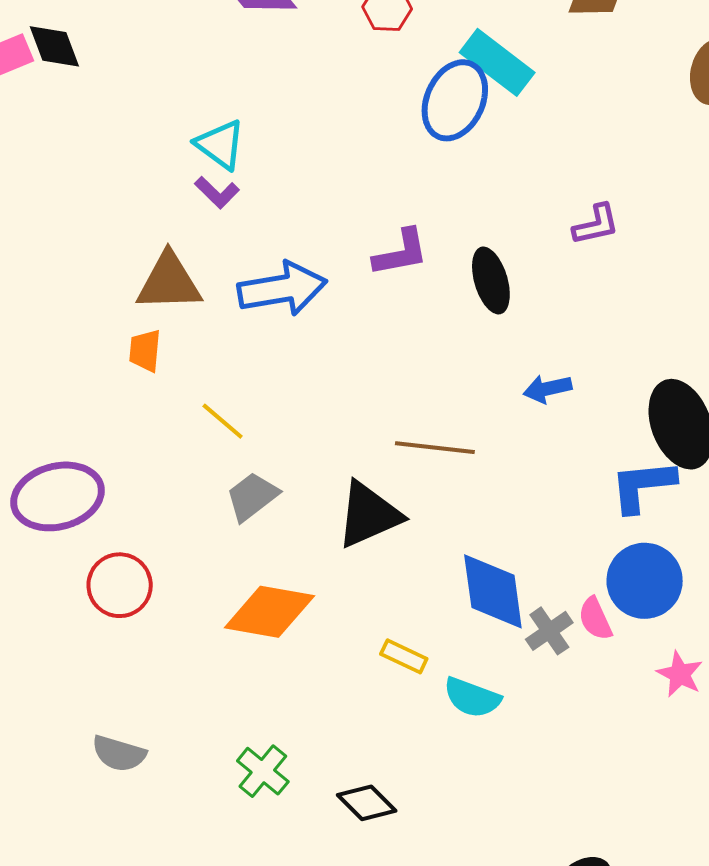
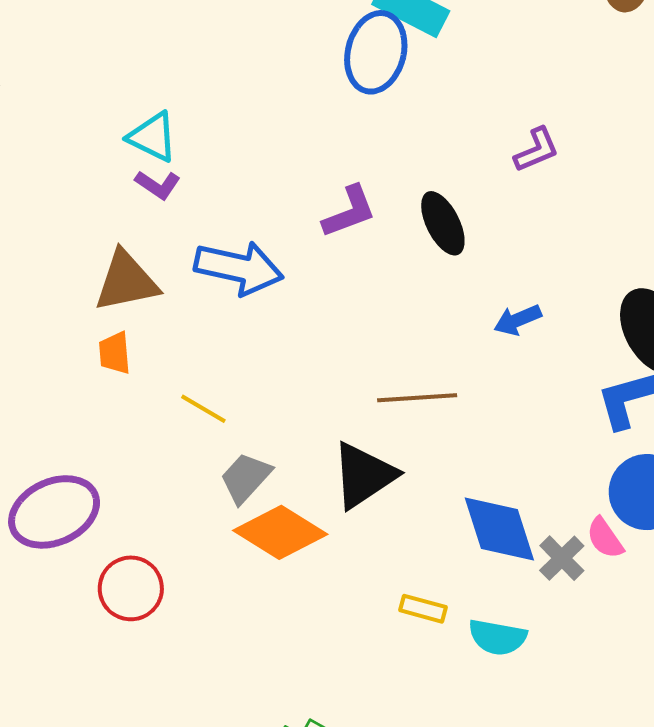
blue arrow: (282, 289) -> (239, 268), turned 32
orange diamond: (269, 612) -> (280, 532), moved, turned 32

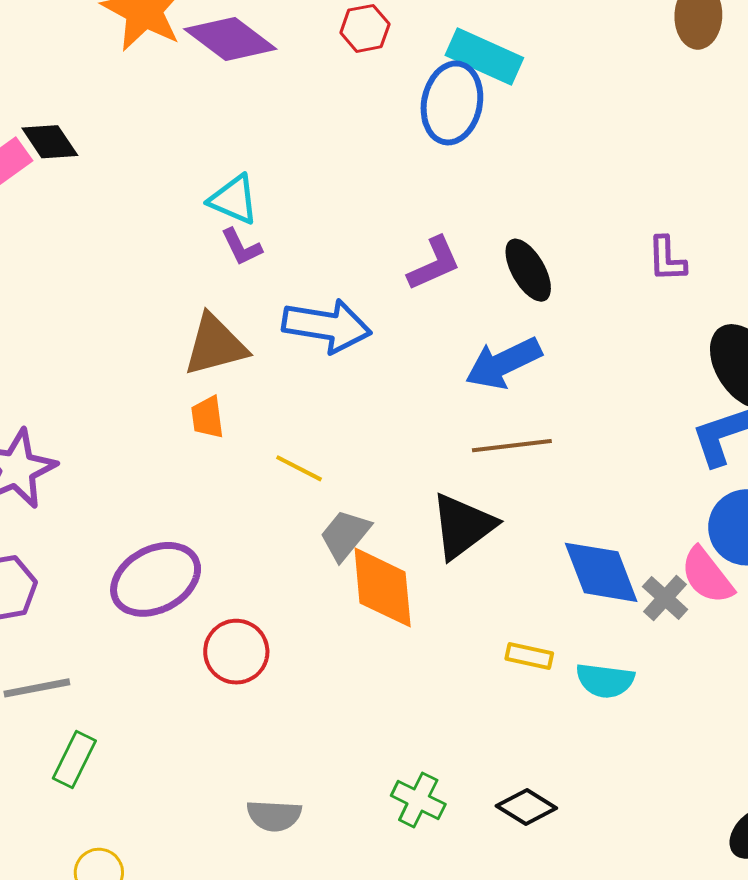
purple L-shape: (537, 150) -> (667, 259), moved, turned 114
purple L-shape: (158, 185) -> (241, 247), turned 33
blue arrow: (518, 320) -> (503, 363), moved, size x1.6
orange diamond: (280, 532) -> (383, 587), turned 56
pink semicircle: (605, 538) -> (707, 576), size x1.4

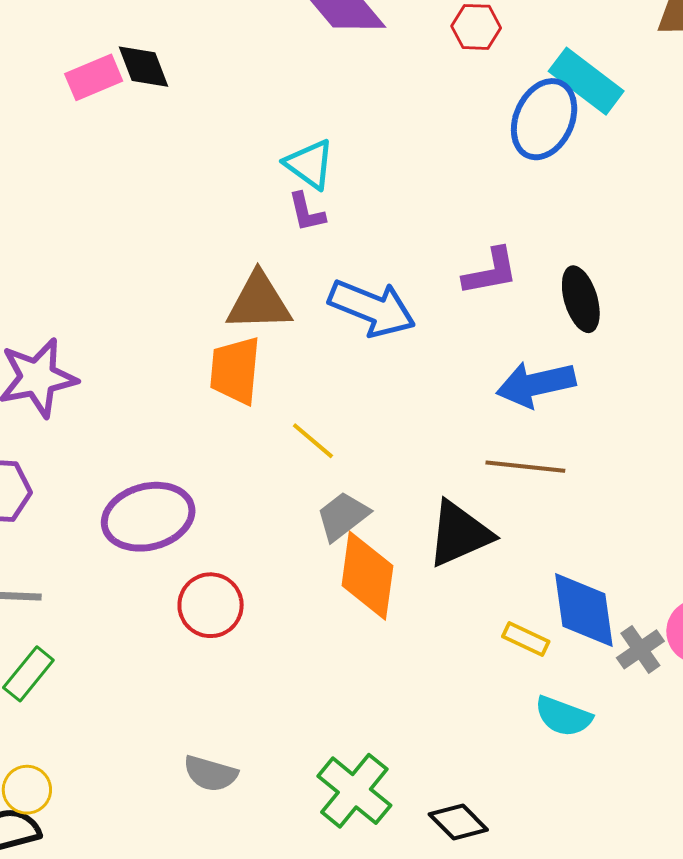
orange trapezoid: (207, 417) -> (235, 370), size x1.6
yellow rectangle: (529, 656) -> (526, 639), moved
green cross: (418, 800) -> (354, 791), size x1.4

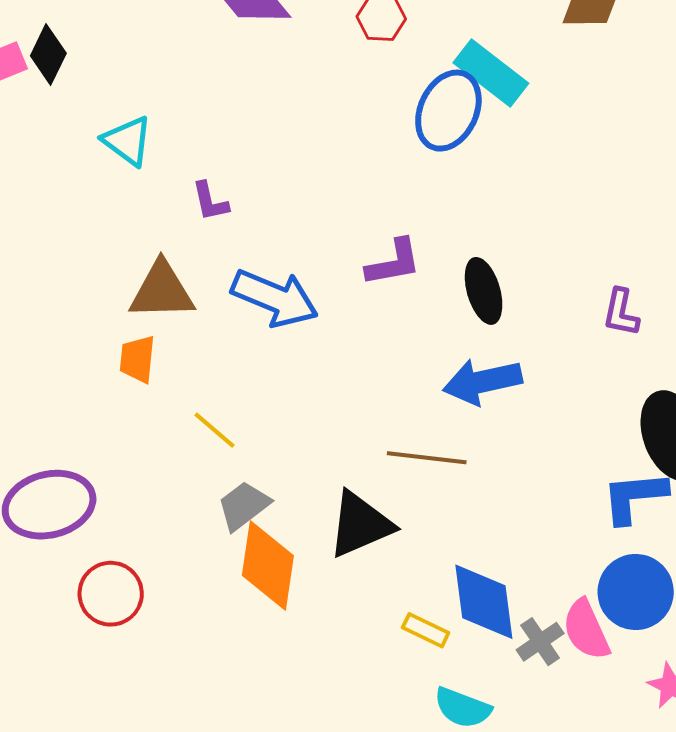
black diamond: (143, 67) -> (48, 54), turned 46
cyan triangle: (310, 164) -> (127, 141), moved
orange trapezoid: (235, 370) -> (137, 359), size x0.7
blue arrow: (536, 384) -> (482, 382), moved

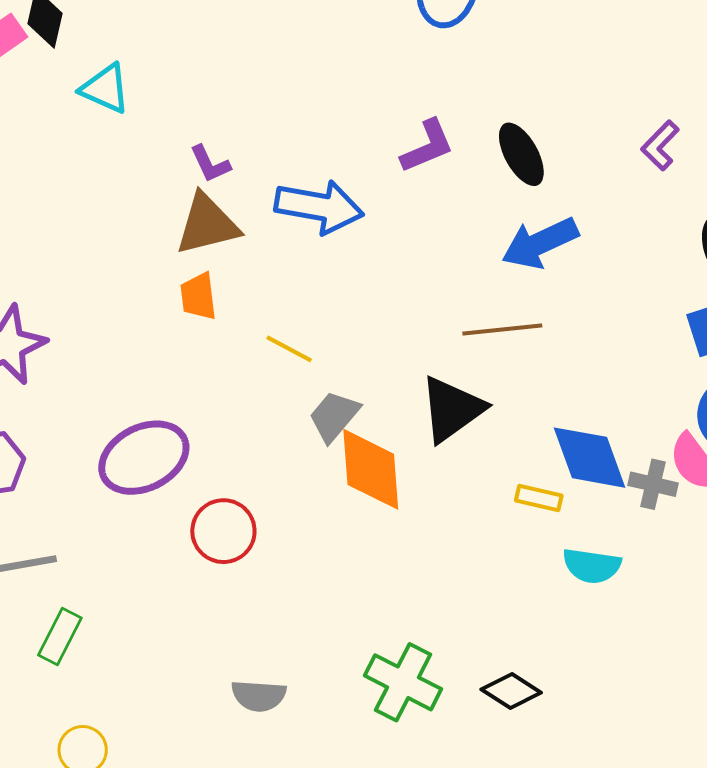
cyan triangle: (127, 141) -> (105, 89), moved
purple L-shape: (210, 201) -> (210, 164), moved
purple L-shape: (621, 313) -> (660, 145), turned 45
gray cross: (540, 642) -> (653, 484), turned -30

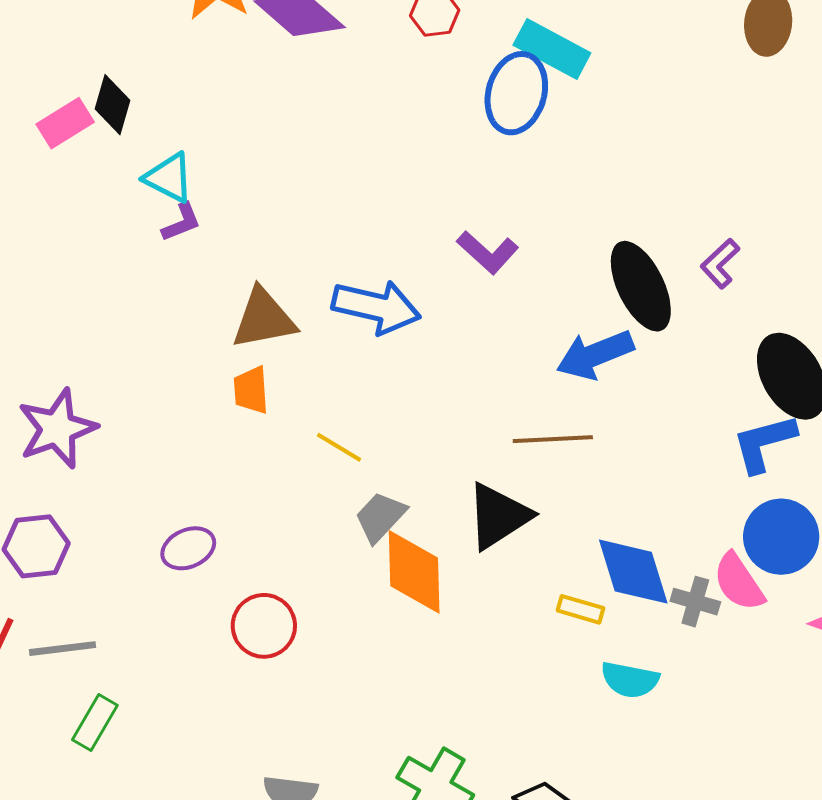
purple L-shape: (427, 146) -> (488, 252), turned 62
black ellipse: (521, 154) -> (641, 286), moved, size x1.4
purple L-shape: (210, 164) -> (181, 222), moved, turned -90
purple ellipse: (144, 458) -> (188, 548), size x0.6

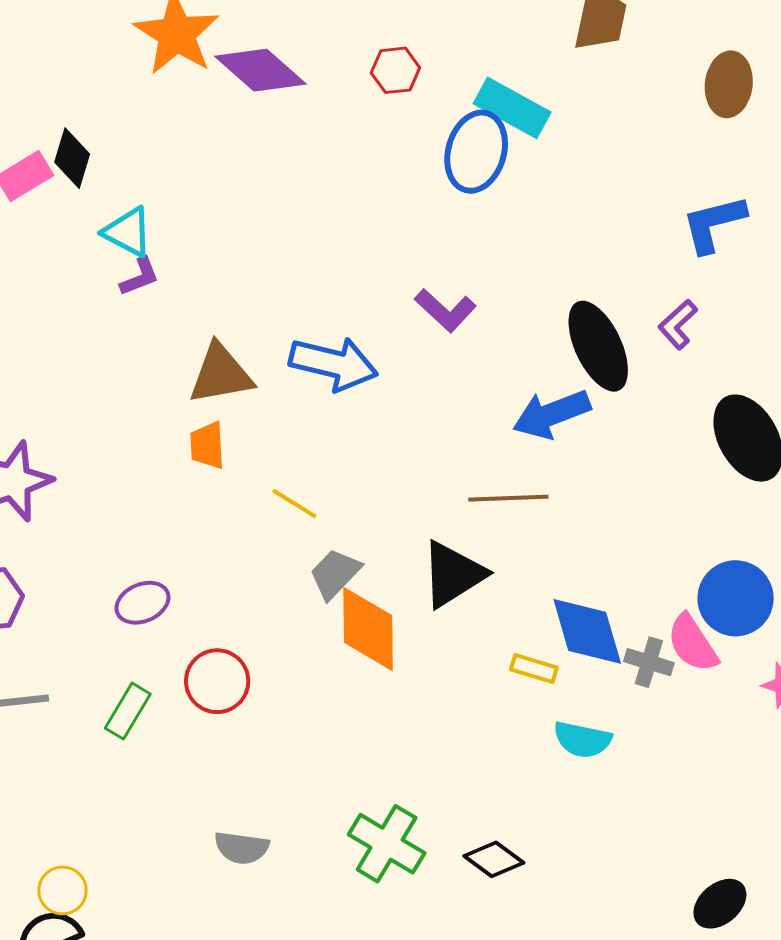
blue L-shape: (764, 443) -> (714, 224), moved
green rectangle: (95, 723) -> (128, 711), moved

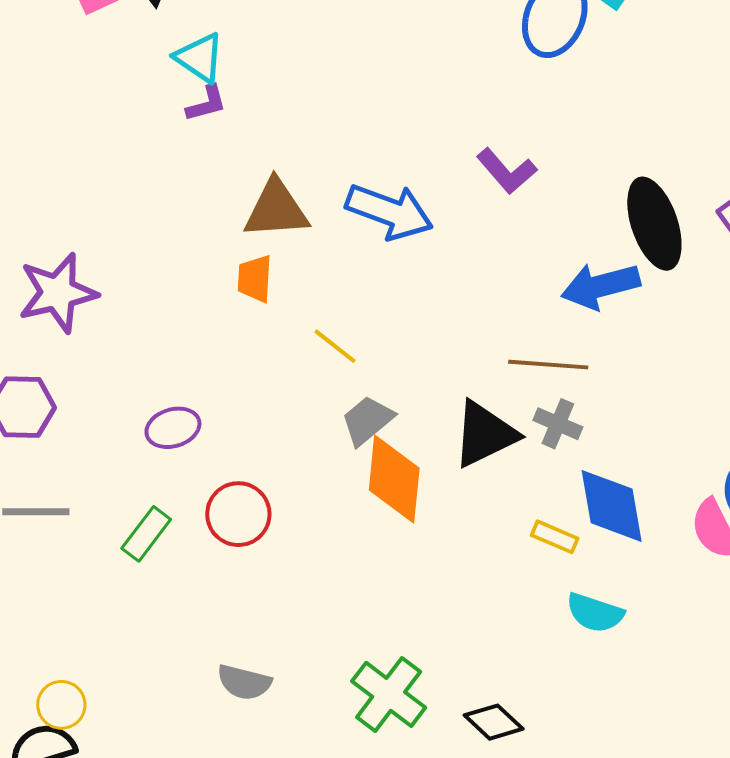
gray cross: (649, 662) -> (558, 424), moved

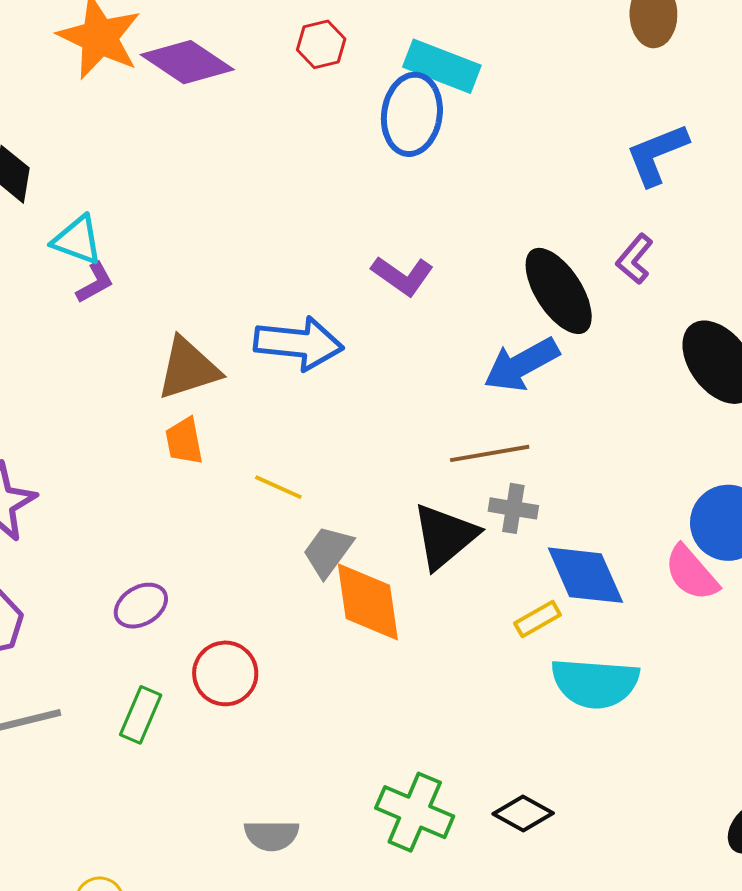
yellow rectangle: (555, 537) -> (538, 619), turned -39
cyan semicircle: (595, 613) -> (595, 683), size x1.5

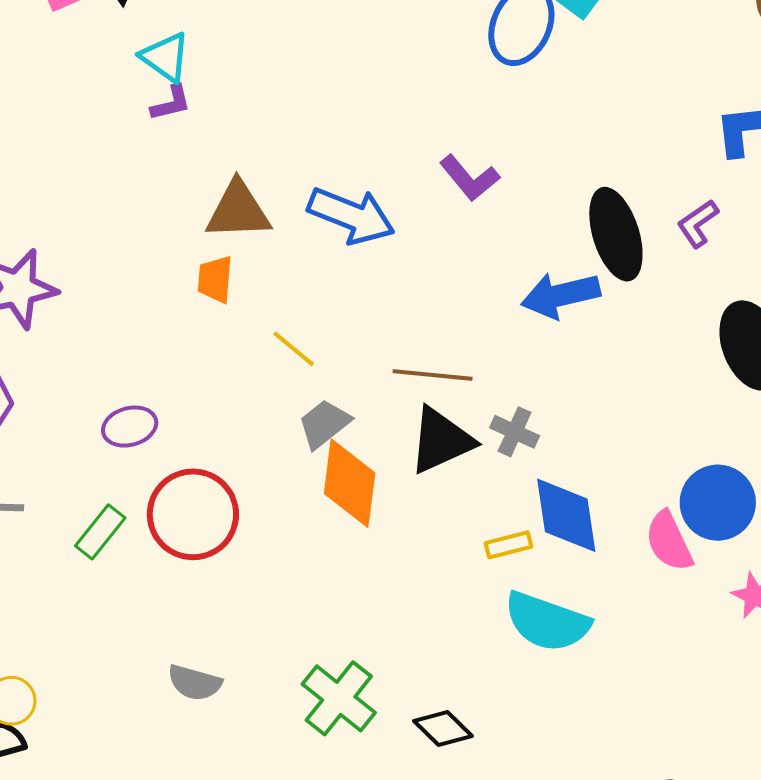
brown line: (490, 453) -> (433, 375), moved
red circle: (225, 673) -> (193, 514), size x1.4

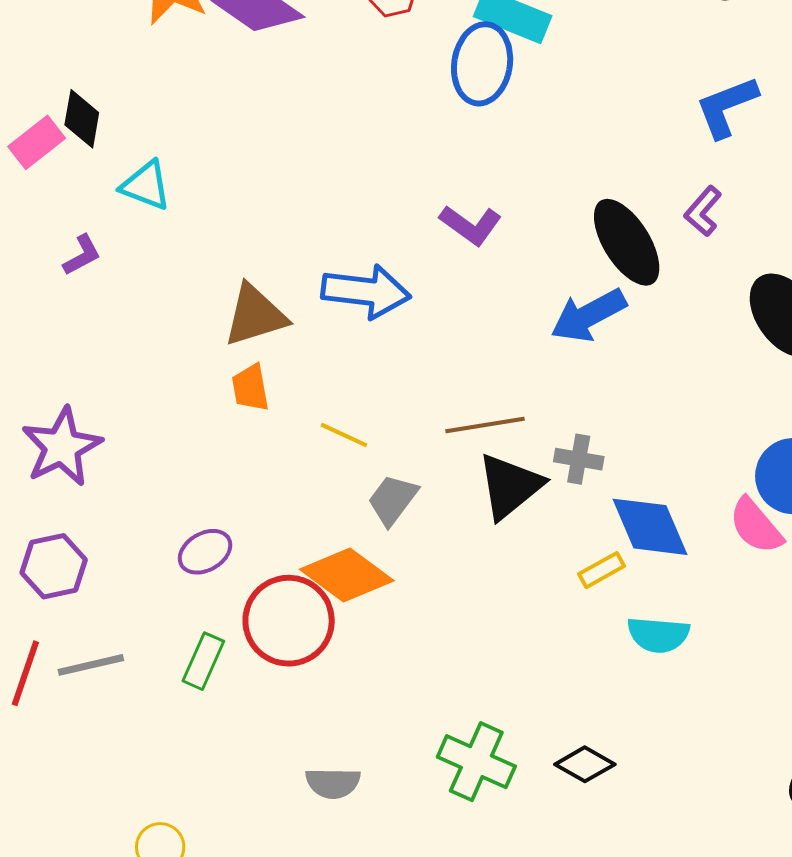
purple L-shape: (171, 103) -> (82, 255), moved
orange diamond: (350, 483) -> (347, 575), moved, turned -46
cyan semicircle: (547, 622) -> (658, 635), size x0.7

